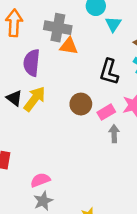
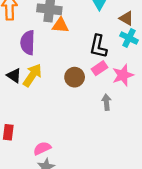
pink rectangle: (106, 112) -> (100, 68), moved

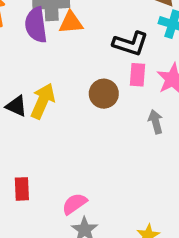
purple semicircle: (28, 43) -> (36, 25), moved
black L-shape: (98, 46) -> (130, 44), turned -75
pink rectangle: (100, 68) -> (137, 75), turned -42

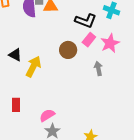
pink rectangle: (137, 75) -> (89, 40), turned 32
yellow arrow: (43, 101) -> (33, 67), moved

